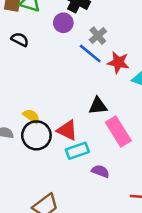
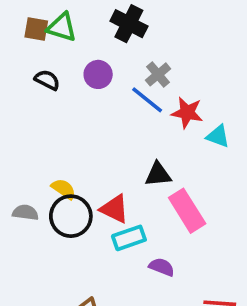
purple circle: (63, 23) -> (98, 74), moved

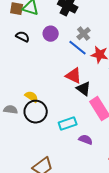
black triangle: (158, 174) -> (84, 89), turned 42
red triangle: (114, 209) -> (74, 76), moved

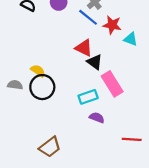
cyan rectangle: (68, 124) -> (88, 97), moved

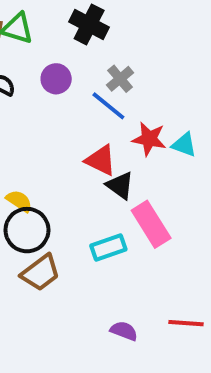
red star: (112, 25) -> (149, 139), moved
purple semicircle: (97, 118) -> (124, 331), moved
brown trapezoid: (50, 147) -> (41, 273), moved

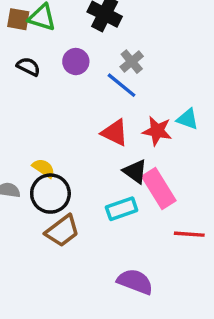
red star: (149, 139) -> (157, 131), moved
black triangle: (120, 185) -> (135, 172), moved
red line: (186, 323) -> (189, 234), moved
purple semicircle: (124, 331) -> (135, 282), size x1.5

